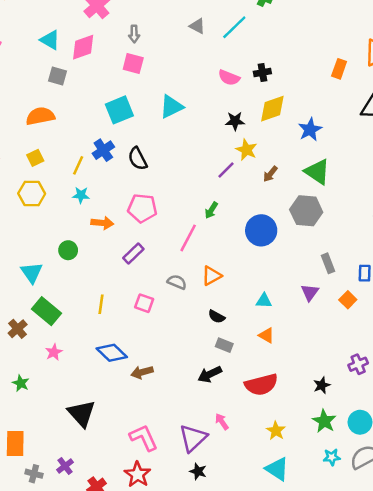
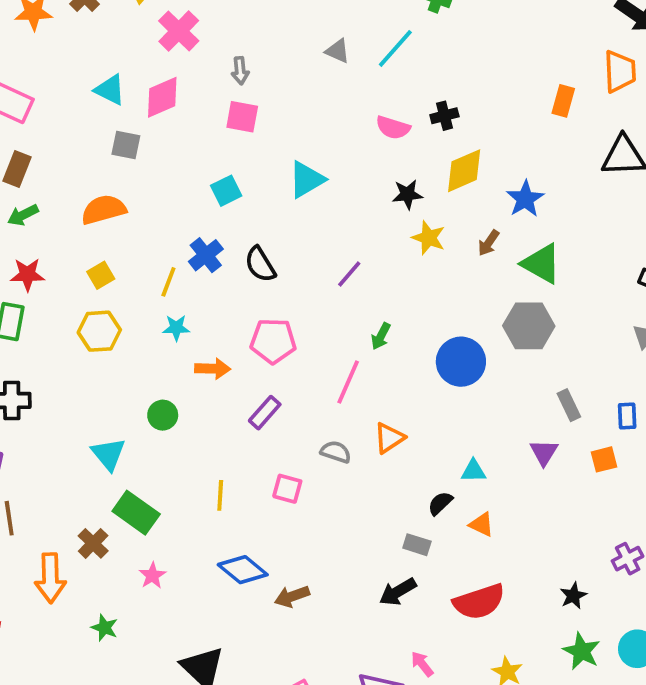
cyan square: (119, 110) -> (226, 191), size x0.7
purple line: (226, 170) -> (349, 274), moved
brown arrow: (270, 174) -> (489, 243), moved
orange square: (348, 300) -> (604, 459), turned 35
black semicircle: (217, 317) -> (440, 503), moved, turned 112

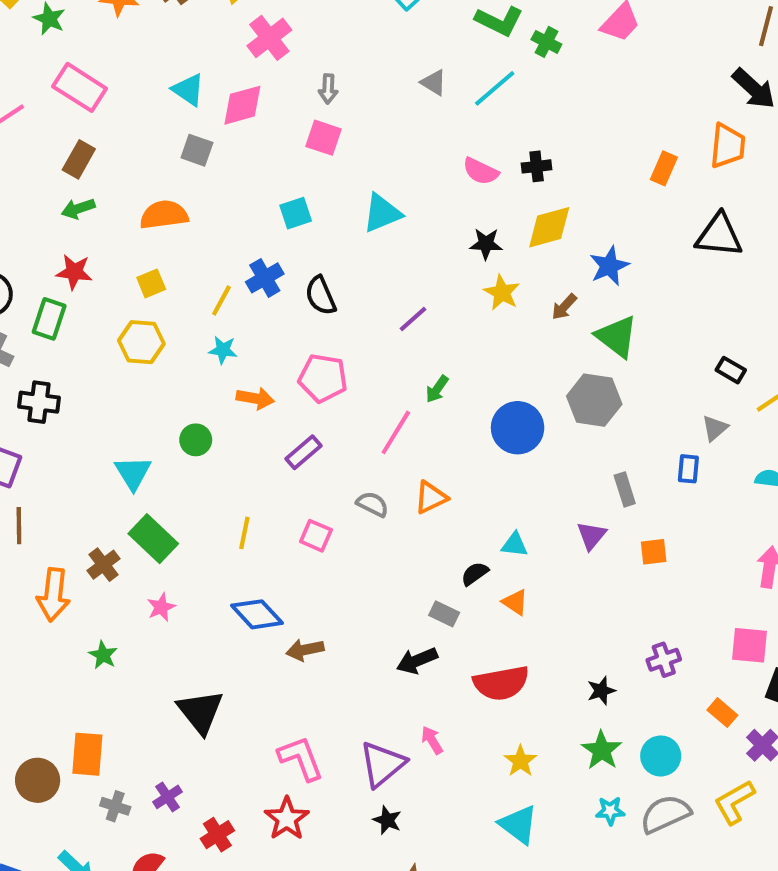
blue rectangle: (627, 416) -> (688, 469), moved

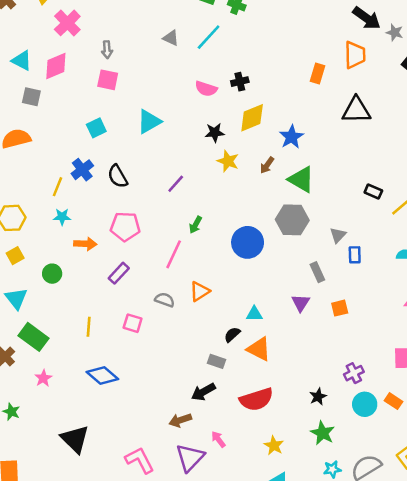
yellow square: (151, 283) -> (15, 256), moved
gray triangle: (715, 428) -> (338, 235), moved
orange triangle: (515, 602) -> (259, 349), size x1.5
brown arrow: (305, 650) -> (180, 420), moved
cyan circle: (661, 756) -> (365, 404), moved

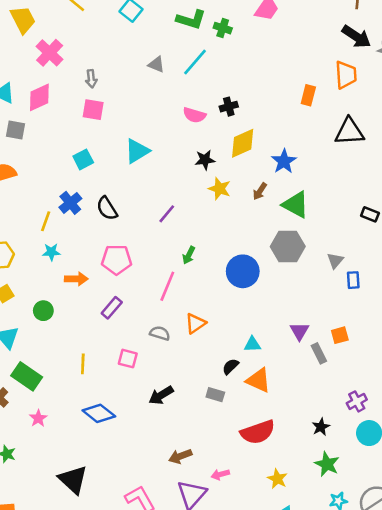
gray rectangle: (317, 272) -> (319, 353), moved
black arrow: (203, 392) -> (161, 395), moved
pink arrow: (218, 439) -> (220, 474), turned -66

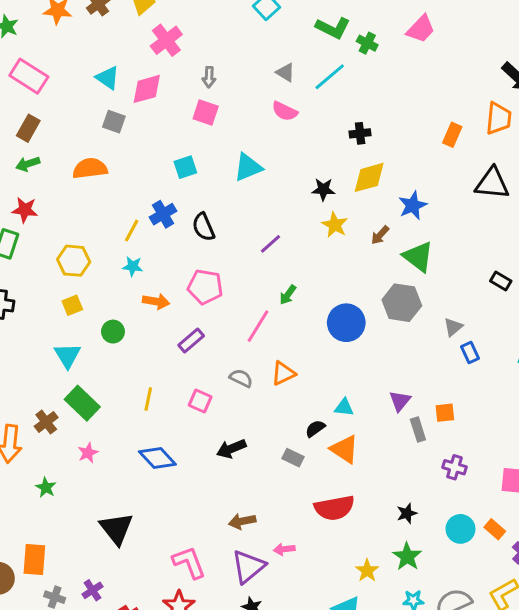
pink semicircle: (194, 115) -> (285, 111), moved
blue rectangle: (353, 280) -> (470, 353), turned -30
purple cross: (357, 401) -> (455, 467), moved, turned 36
yellow star: (277, 479) -> (367, 571), moved

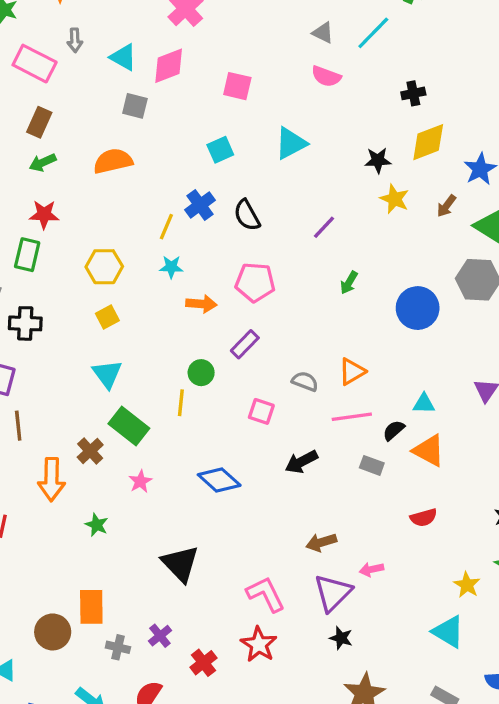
gray arrow: (209, 77) -> (75, 40), moved
pink line: (258, 326) -> (352, 417), moved, turned 56
green circle: (113, 332) -> (201, 373), moved
yellow line: (148, 399) -> (181, 403), moved
red semicircle: (334, 508) -> (424, 518), size x0.6

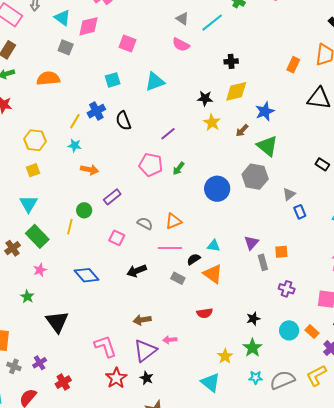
pink pentagon: (255, 282) -> (151, 165), moved
green star: (97, 525) -> (27, 297), moved
red star: (259, 644) -> (116, 378), moved

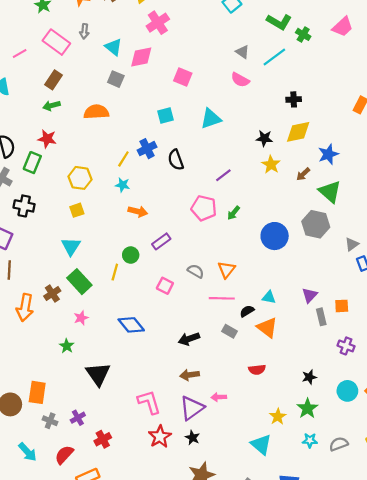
orange triangle: (173, 221) -> (226, 270), turned -30
black arrow: (137, 271) -> (189, 339), moved
gray semicircle: (282, 380) -> (339, 444), size x0.7

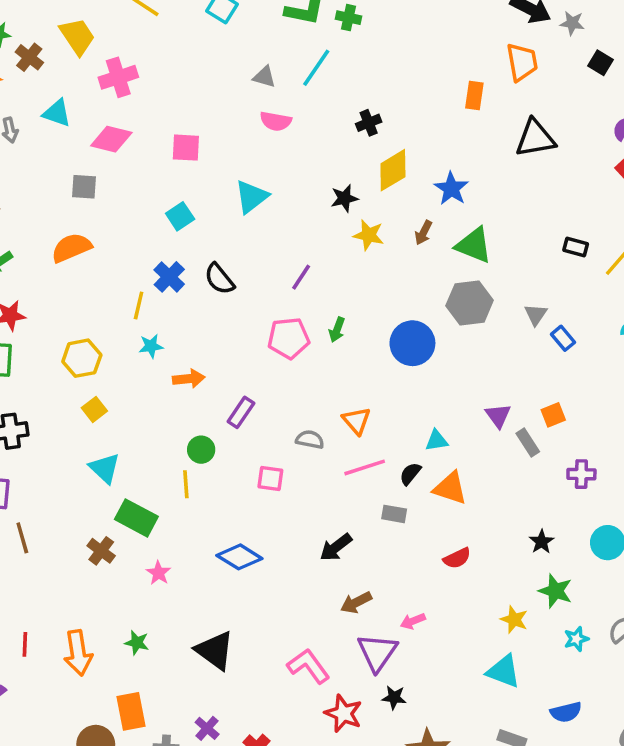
pink cross: (158, 23) -> (118, 77), turned 35
cyan triangle: (113, 47) -> (57, 113), moved
pink diamond: (141, 57) -> (111, 139), turned 45
orange arrow: (25, 308) -> (78, 653), moved
green star: (67, 346) -> (137, 643), moved

